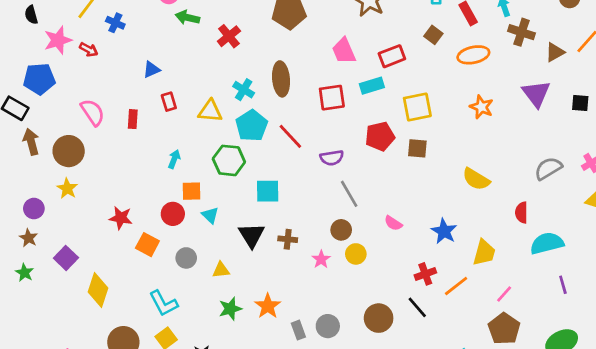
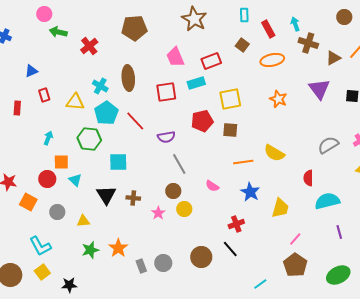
orange line: (456, 286) -> (243, 162), moved, turned 30

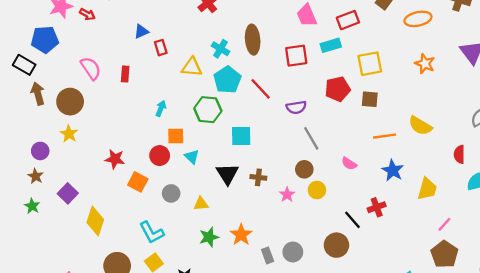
red rectangle: (44, 95) -> (161, 48), moved
black line: (230, 249) -> (353, 220), moved

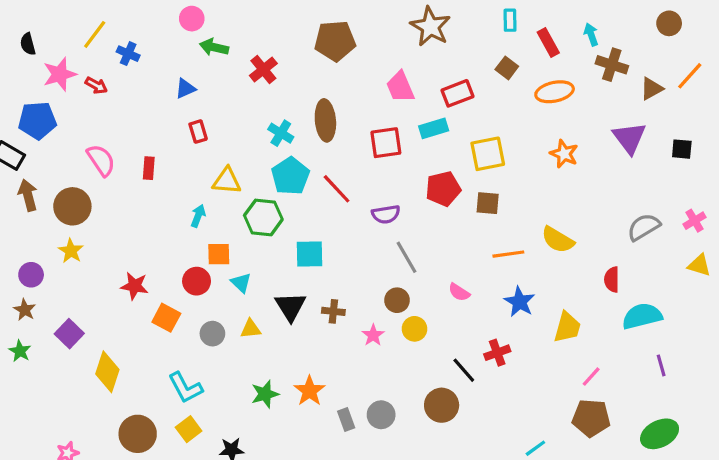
blue triangle: (141, 32) -> (185, 89), moved
yellow triangle: (192, 67) -> (227, 181), moved
yellow triangle: (201, 204) -> (251, 329), moved
brown pentagon: (444, 254) -> (591, 418), turned -30

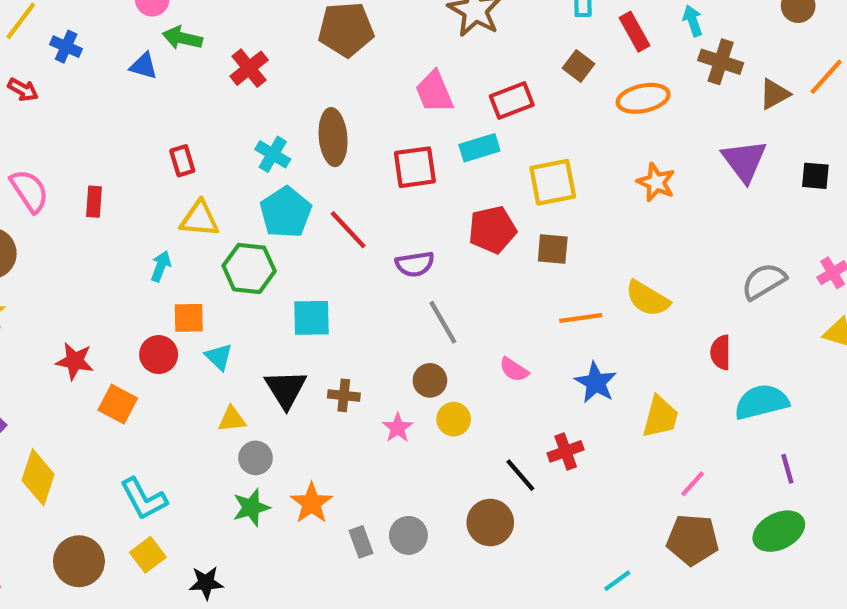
blue triangle: (185, 89) -> (144, 66), moved, turned 40
red rectangle: (198, 132) -> (182, 161), moved
gray circle: (212, 334) -> (256, 458), moved
green ellipse: (660, 434) -> (779, 531), moved

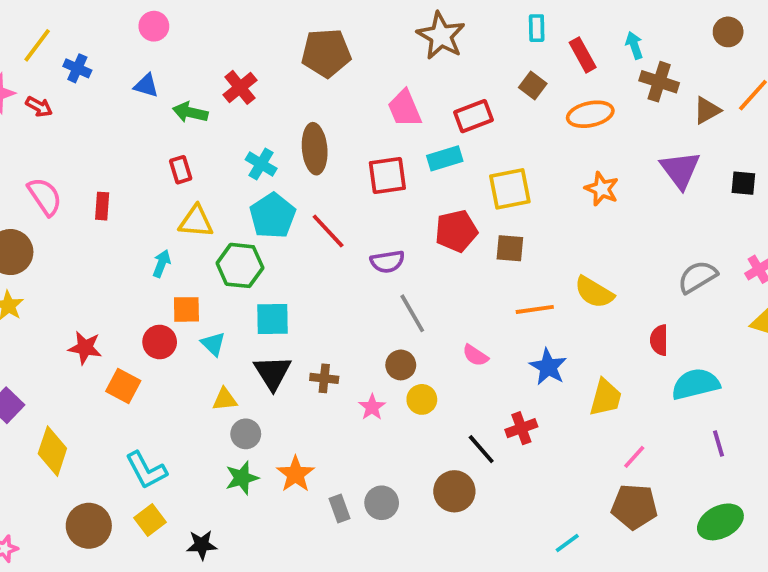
green arrow: (182, 38) -> (190, 112), moved
cyan square: (312, 318) -> (273, 319), moved
green ellipse: (779, 531) -> (720, 522), moved

